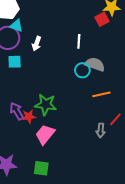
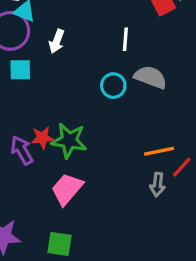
cyan circle: (82, 70) -> (113, 86), moved
orange line: (101, 94) -> (159, 151), moved
red star: (29, 117) -> (42, 138), moved

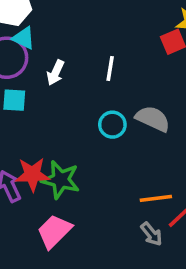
white line: (125, 39) -> (110, 68), moved
red star: (42, 138) -> (32, 174), size x1.4
gray arrow: (158, 185) -> (151, 234), turned -50

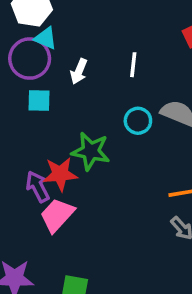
green star: (61, 180) -> (91, 151), moved
pink trapezoid: (54, 231) -> (57, 215), moved

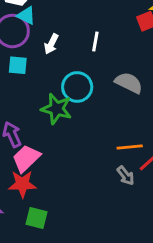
cyan circle: (138, 121) -> (77, 87), moved, size x1.4
red star: (60, 174) -> (22, 184), moved

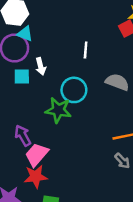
white arrow: (51, 44) -> (41, 66), moved, turned -35

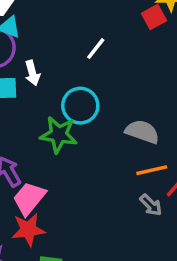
white line: (86, 50) -> (96, 49), turned 35
gray semicircle: (117, 82) -> (142, 132), moved

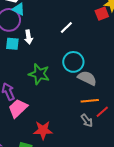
cyan circle: (80, 106) -> (73, 62), moved
red star: (28, 230) -> (43, 130), moved

